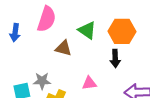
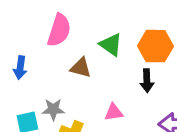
blue arrow: (15, 33) -> (20, 68), moved

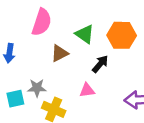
brown triangle: (81, 68) -> (60, 53), turned -42
black arrow: (147, 81) -> (100, 64), moved, turned -138

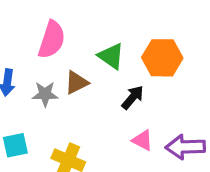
gray star: (37, 88) -> (45, 94), moved
pink triangle: (87, 90) -> (142, 140), moved, turned 35

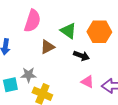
gray star: (45, 94) -> (28, 75), moved
black arrow: (133, 97) -> (81, 56), turned 70

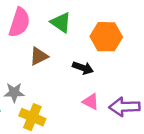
green triangle: (68, 31) -> (61, 22), moved

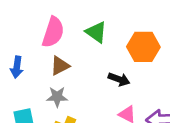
brown triangle: (39, 56) -> (60, 66), moved
gray star: (14, 93) -> (57, 97), moved

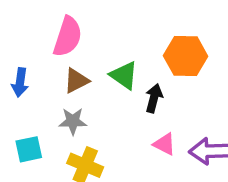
green triangle: (96, 32) -> (124, 75), moved
black arrow: (119, 79) -> (154, 98), turned -95

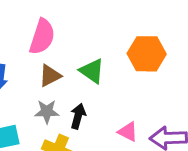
black arrow: (154, 98) -> (78, 116), moved

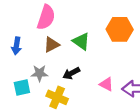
gray star: (47, 112) -> (39, 73), moved
black arrow: (78, 116) -> (71, 73), turned -133

